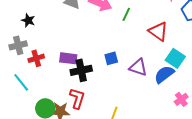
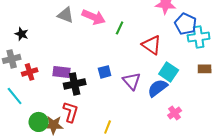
purple triangle: (138, 67) -> (132, 81), turned 30

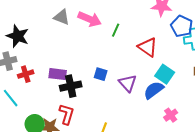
black star: (22, 34) -> (18, 36), size x1.6
blue square: (105, 72) -> (101, 74), turned 32

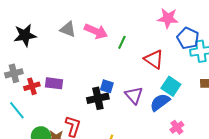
black star: (18, 36) -> (25, 35), moved, turned -30
purple rectangle: (58, 74) -> (54, 83), moved
black cross: (71, 86) -> (98, 98), moved

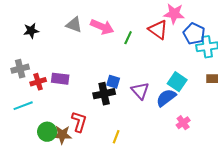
black star: (25, 35) -> (31, 31), size x0.7
red triangle: (154, 59) -> (158, 30), moved
cyan line: (17, 110) -> (23, 106), turned -72

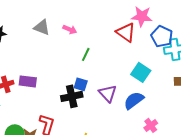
pink arrow: (102, 27) -> (70, 29), size x0.6
green line: (128, 38) -> (86, 54), moved
cyan square: (177, 82) -> (141, 72), moved

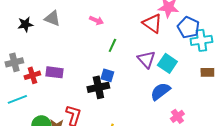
gray triangle: (42, 27) -> (52, 18), moved
purple triangle: (108, 93) -> (146, 59), moved

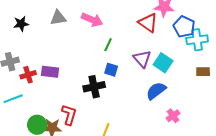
gray triangle: (52, 18) -> (58, 18), moved, turned -30
pink arrow: (96, 20) -> (92, 20), size x1.5
blue square: (107, 75) -> (111, 70), moved

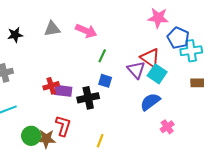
red triangle: (148, 23) -> (150, 58), moved
purple rectangle: (50, 72) -> (63, 91), moved
red cross: (28, 75) -> (51, 86), moved

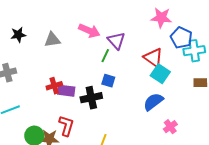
gray triangle: (52, 29) -> (52, 40), moved
purple triangle: (136, 70) -> (116, 41), moved

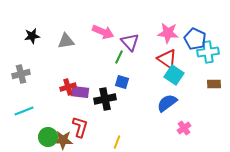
pink star: (161, 18) -> (168, 33), moved

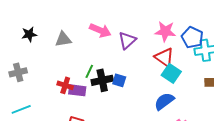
purple triangle: (130, 42) -> (127, 40), turned 30
green line: (119, 57) -> (89, 71), moved
red cross: (68, 87) -> (65, 85), turned 35
black cross: (105, 99) -> (102, 80), moved

